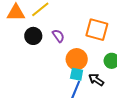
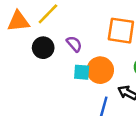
cyan square: (77, 74) -> (82, 72), moved

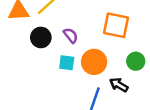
cyan square: (82, 72) -> (67, 63), moved

